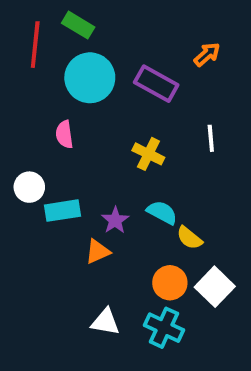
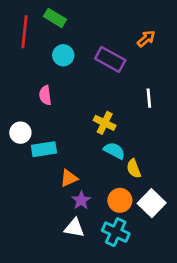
cyan circle: (90, 78) -> (63, 55), size x0.6
yellow cross: (148, 154) -> (105, 123), moved
purple star: (115, 220) -> (81, 200), moved
yellow semicircle: (189, 238) -> (134, 169), turned 30

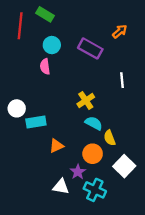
pink semicircle: (45, 95) -> (45, 67), moved
yellow cross: (105, 123) -> (86, 101), turned 30
purple star: (81, 200) -> (78, 172), moved
orange circle: (120, 200) -> (93, 154), moved

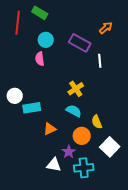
white line: (122, 80) -> (100, 61), moved
cyan semicircle: (94, 123) -> (74, 111), moved
cyan cross: (95, 190) -> (84, 168), turned -30

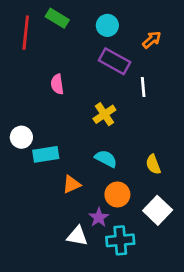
cyan circle: (46, 40) -> (107, 25), moved
yellow cross: (76, 89) -> (104, 114), moved
yellow semicircle: (97, 122) -> (153, 164), moved

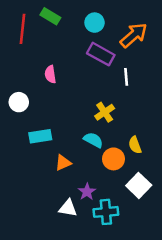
orange arrow: (152, 40) -> (134, 35), size x1.6
yellow cross: (104, 114) -> (105, 112), moved
white circle: (21, 137) -> (19, 102), moved
orange circle: (117, 194) -> (113, 159), moved

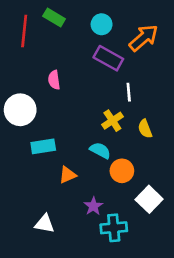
white line: (126, 77) -> (129, 92), moved
white circle: (19, 102) -> (20, 110), size x1.5
yellow semicircle: (135, 145) -> (145, 129), moved
white triangle: (68, 208) -> (45, 224), moved

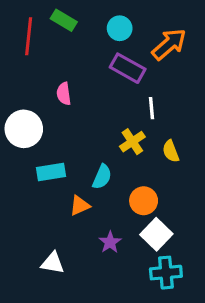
cyan semicircle: (100, 150) -> (102, 177), moved, turned 85
white square: (149, 199) -> (156, 234), moved
cyan cross: (114, 228) -> (166, 273), moved

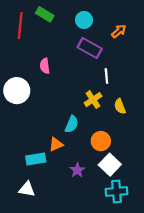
orange arrow: (169, 44) -> (119, 31), size x0.6
cyan rectangle: (51, 172) -> (36, 159), moved
white triangle: (53, 263) -> (27, 189), moved

